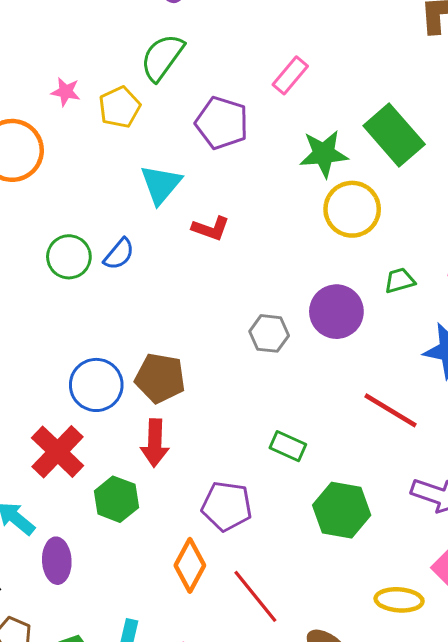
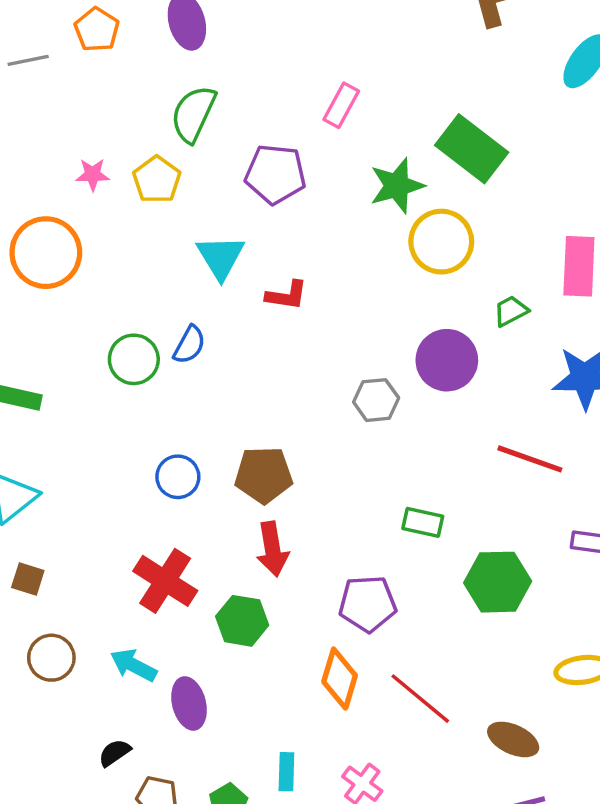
blue circle: (96, 385) -> (178, 477), moved, size x0.7

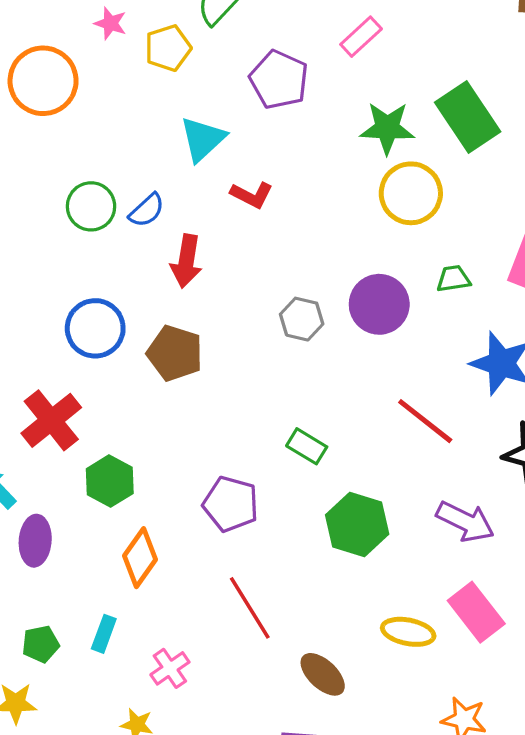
blue circle: (178, 477) -> (95, 328), size x1.4
red arrow: (272, 549) -> (186, 261), moved
orange diamond: (340, 679) -> (140, 558), moved

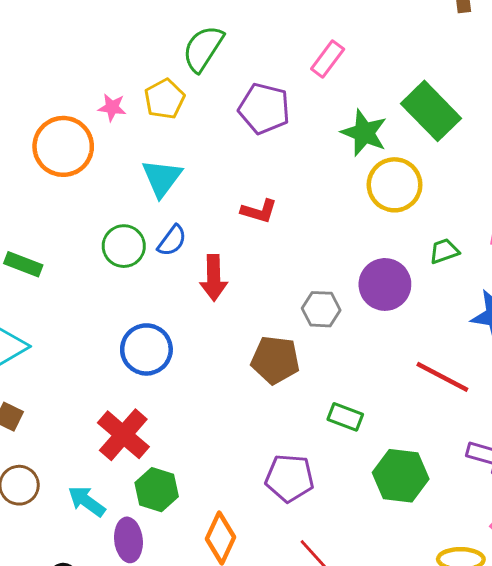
pink star: (110, 23) -> (112, 107), moved
green star: (387, 128) -> (364, 133), turned 30
cyan triangle: (203, 139) -> (162, 178), moved
brown pentagon: (175, 353) -> (275, 360), moved
green hexagon: (110, 481) -> (157, 490), moved

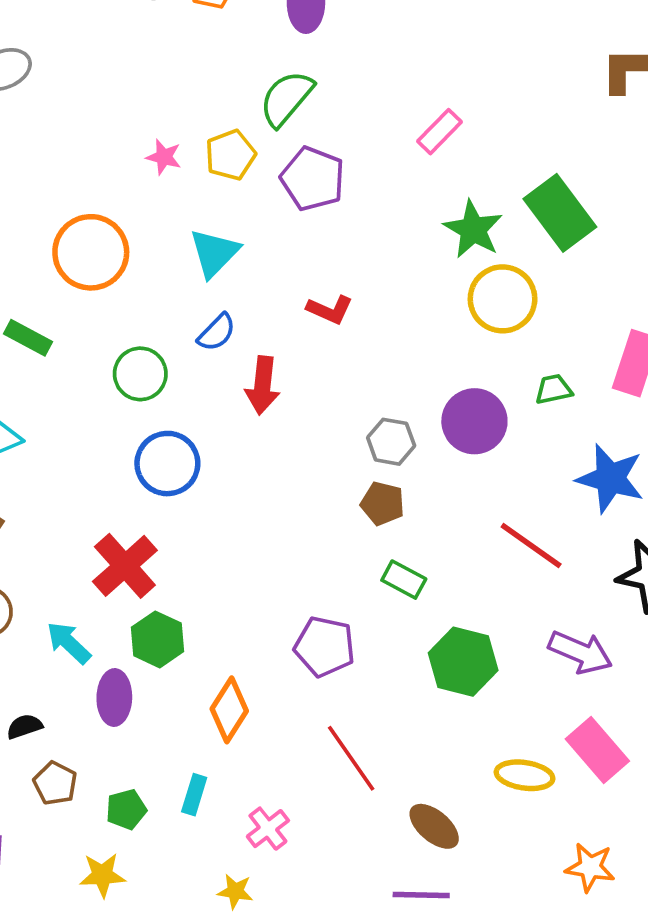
purple pentagon: (264, 109) -> (313, 179), moved
orange circle: (63, 146) -> (91, 252), moved
green circle: (124, 246) -> (140, 374), moved
brown pentagon: (275, 360) -> (383, 503), moved, size x0.7

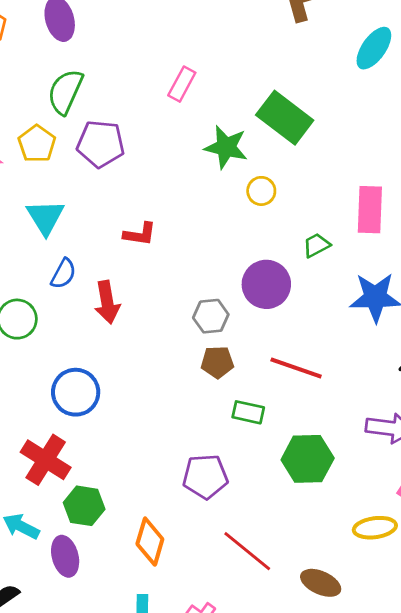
yellow circle: (503, 299) -> (261, 191), size x0.6
blue circle: (167, 464) -> (76, 392), moved
red line: (531, 545) -> (296, 368), moved

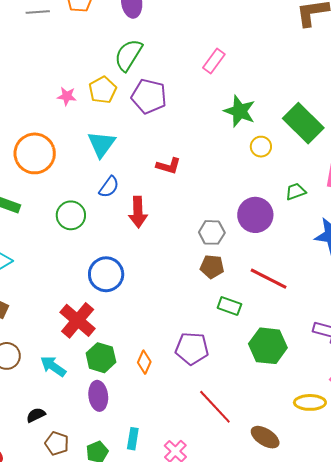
green rectangle: (285, 118) -> (303, 123), moved
orange diamond: (150, 542) -> (144, 362), moved, size x0.7
purple ellipse: (65, 556) -> (98, 396), moved

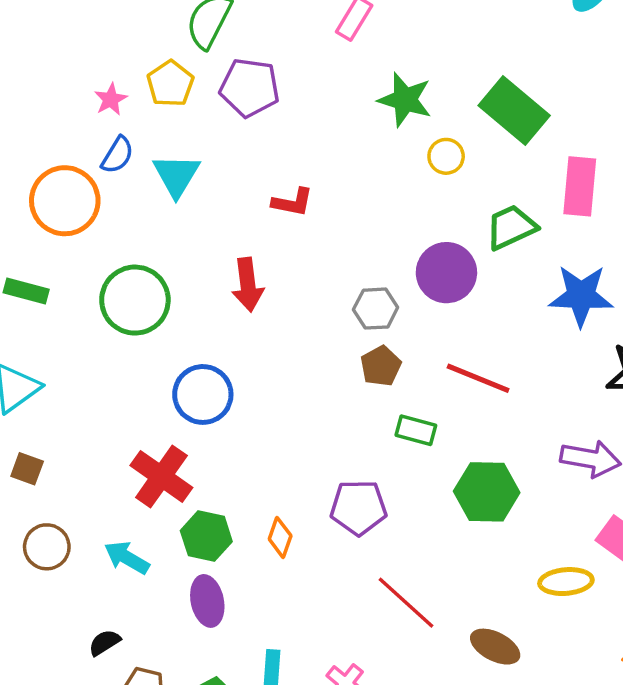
pink star: (67, 96) -> (111, 99), turned -30
blue semicircle: (109, 187) -> (117, 155), moved
green trapezoid: (296, 191) -> (511, 227), size x1.5
green circle: (71, 215) -> (135, 300), size x1.4
brown pentagon: (212, 267) -> (381, 366), turned -30

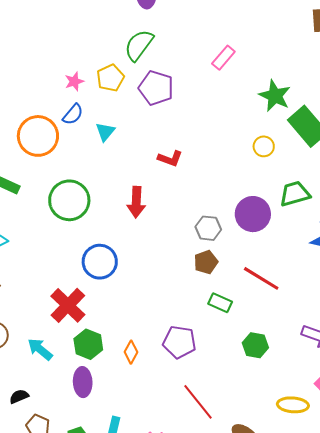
green star: (405, 100) -> (275, 96), moved
cyan triangle: (176, 175) -> (105, 132), size x0.7
green hexagon: (487, 492) -> (255, 345), size x0.7

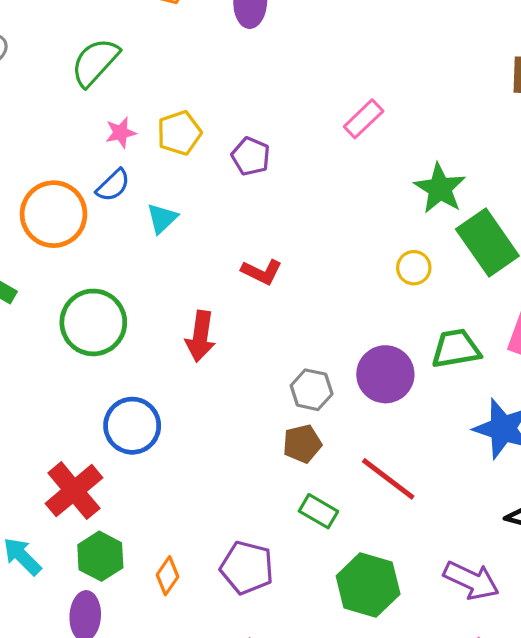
green semicircle: (139, 45) -> (95, 62), moved
purple pentagon: (156, 88) -> (251, 156), size x0.7
green hexagon: (255, 345) -> (368, 585), size x1.5

